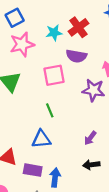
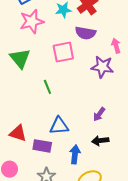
green line: (50, 110) -> (47, 87), moved
blue triangle: (41, 139) -> (59, 126), moved
blue arrow: (55, 178) -> (75, 154), moved

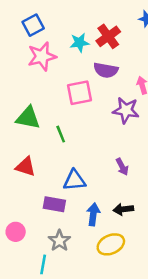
green triangle: (20, 58) -> (28, 118), moved, turned -40
purple arrow: (99, 114) -> (122, 167), turned -64
red triangle: (18, 133) -> (26, 167), moved
black arrow: (100, 141) -> (123, 209), moved

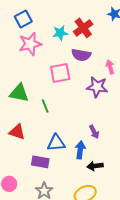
blue arrow: (93, 214) -> (80, 150), moved

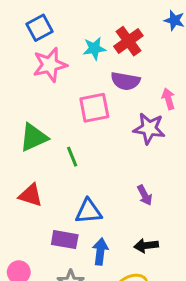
green triangle: (19, 93) -> (34, 137), turned -35
blue arrow: (80, 150) -> (100, 251), moved

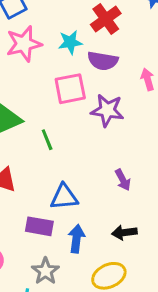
cyan star: (94, 48) -> (70, 42), moved
purple star: (149, 128) -> (107, 110), moved

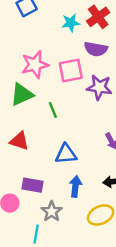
cyan star: (70, 42) -> (71, 23), moved
pink star: (24, 44) -> (35, 65), moved
purple rectangle: (39, 226) -> (33, 185), moved

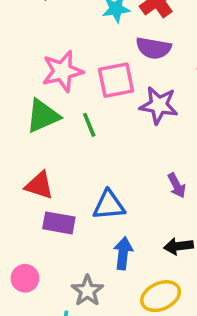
green line: (53, 110) -> (89, 125), moved
purple rectangle: (33, 185) -> (59, 223), moved

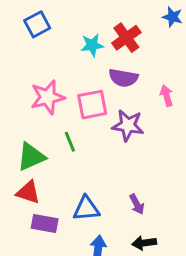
green triangle: (43, 116) -> (31, 157), moved
purple arrow: (177, 185) -> (137, 204), moved

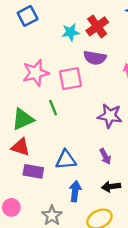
purple star: (128, 125) -> (110, 116), moved

